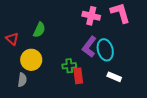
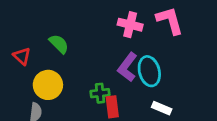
green semicircle: (39, 30) -> (59, 44), turned -70

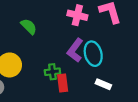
green semicircle: (59, 44) -> (29, 27), moved

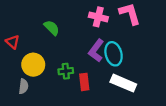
green cross: (52, 72) -> (66, 71), moved
white rectangle: (103, 84) -> (123, 83), size x1.6

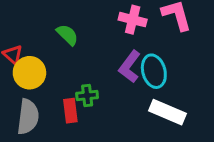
yellow circle: (33, 65) -> (29, 73), moved
red rectangle: (84, 82) -> (70, 111), moved
gray semicircle: (23, 86) -> (28, 117), size x1.6

